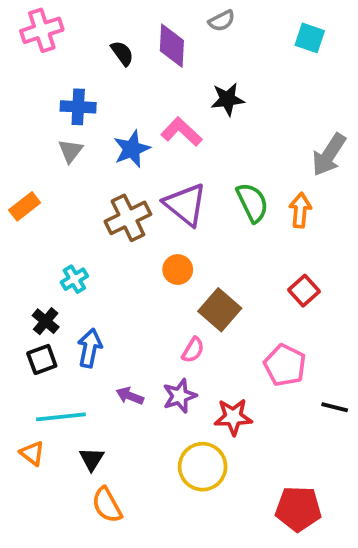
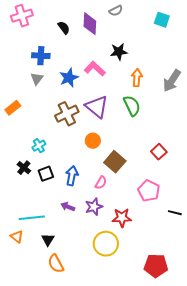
orange arrow: (300, 210) -> (137, 78), moved
blue arrow: (90, 348) -> (72, 176), moved
black square: (42, 359) -> (46, 174), moved

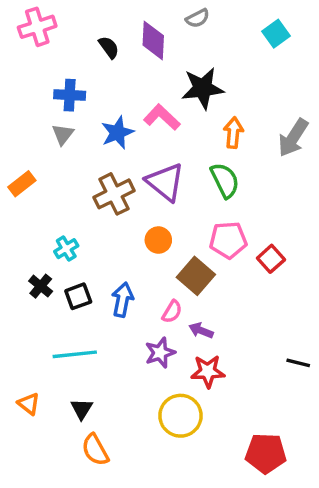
cyan square: (162, 20) -> (276, 34), turned 35
black star: (119, 52) -> (203, 88), size x1.4
pink pentagon: (149, 191) -> (228, 240), moved, turned -30
purple arrow: (68, 207) -> (201, 330), moved
cyan line: (32, 218) -> (75, 354), moved

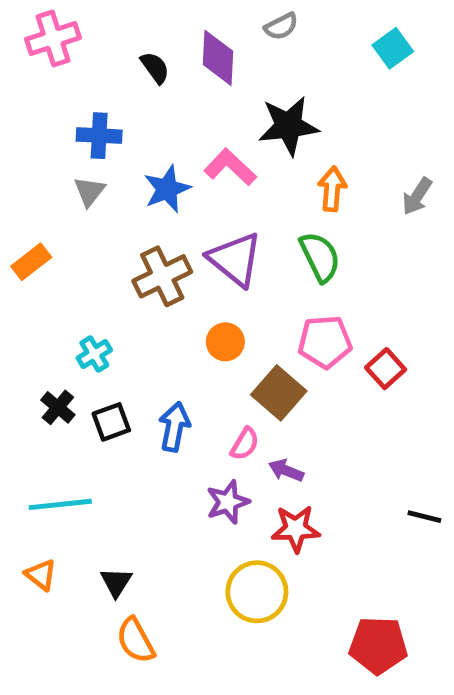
gray arrow: (293, 138) -> (417, 196), size x0.7
cyan line: (75, 354) -> (60, 504), moved

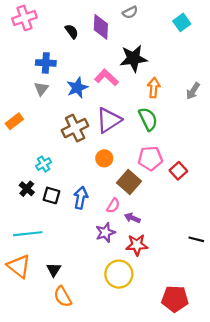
purple triangle: (235, 259) -> (109, 120), turned 48
black square: (111, 422) -> (51, 195), turned 36
orange triangle: (41, 575) -> (19, 266), size x1.6

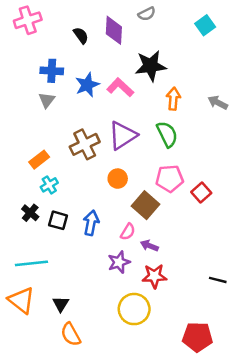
blue star: (77, 88) -> (87, 85), moved
gray arrow: (193, 91) -> (218, 103), turned 84
orange rectangle: (14, 121) -> (39, 160), moved
black line: (196, 239) -> (218, 280), moved

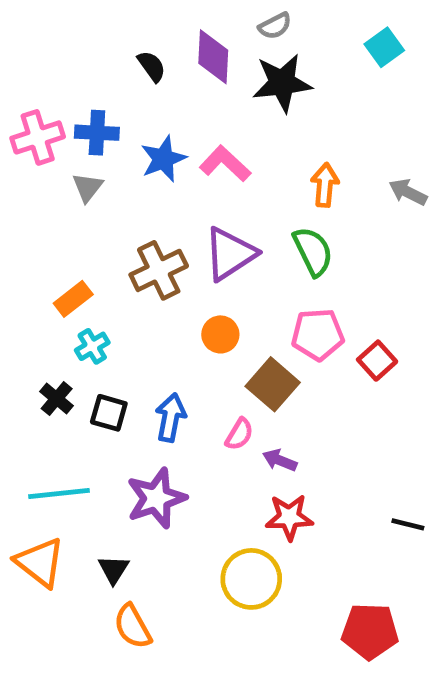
pink cross: (28, 20) -> (38, 137), moved
black star: (151, 66) -> (282, 83), moved
purple star: (119, 262) -> (156, 498), moved, size x1.4

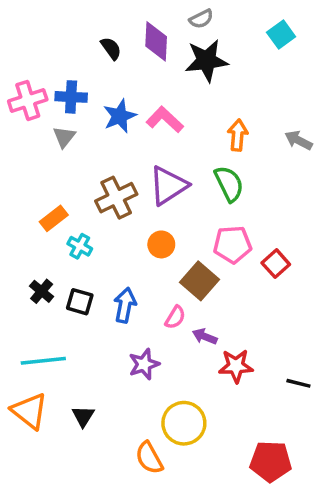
cyan cross: (92, 346) -> (80, 246), moved, turned -30
purple star: (156, 498) -> (144, 364), moved, size x0.7
red star: (289, 517) -> (236, 366), moved
orange semicircle: (133, 626) -> (149, 458), moved

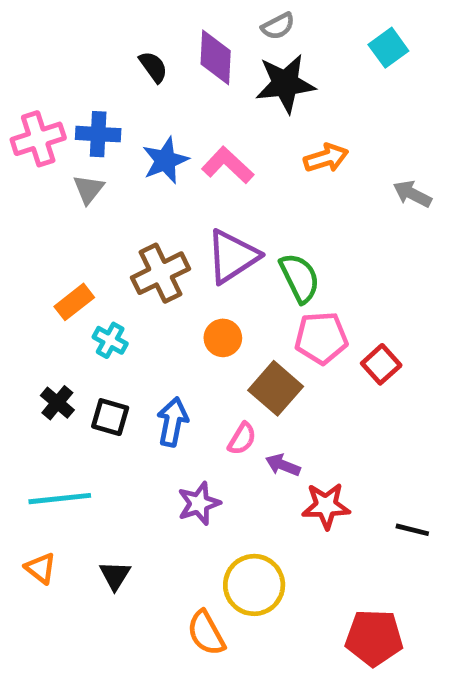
orange arrow: (238, 135) -> (326, 158), moved, turned 68
green semicircle: (229, 184) -> (300, 278), moved
orange triangle: (29, 411) -> (41, 568), size x0.6

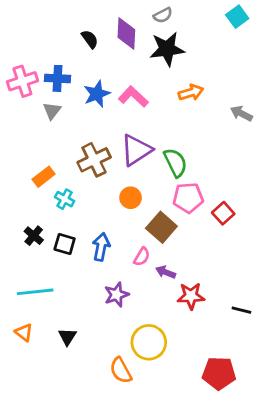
cyan square: (388, 48) -> (237, 17), moved

